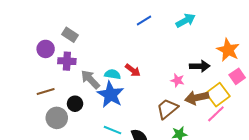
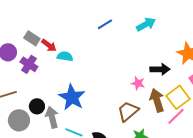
purple cross: (67, 61) -> (29, 64), turned 30
red arrow: (133, 70) -> (49, 45), moved
cyan semicircle: (113, 74) -> (65, 56), moved
gray arrow: (90, 79) -> (52, 117), moved, turned 30
brown arrow: (197, 98) -> (157, 100), turned 85

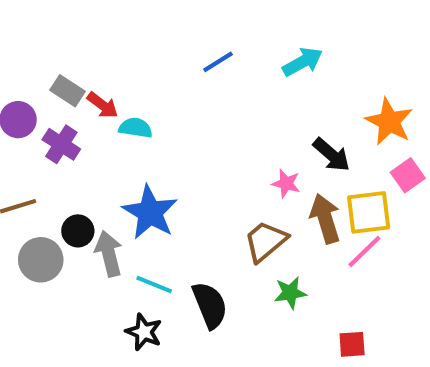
black arrow: (160, 69) -> (331, 155), turned 42
yellow square: (178, 97) -> (369, 212), turned 30

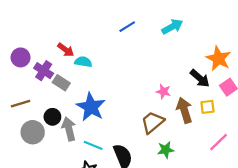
gray rectangle: (68, 91) -> (61, 83), moved
black arrow: (331, 155) -> (200, 78), moved
yellow square: (369, 212) -> (207, 107), size x0.6
pink line: (364, 252) -> (218, 142), moved

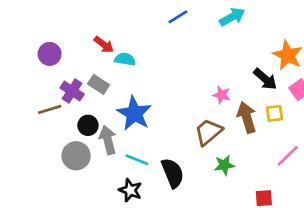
purple cross: (44, 71) -> (72, 91), moved
gray circle: (33, 132) -> (76, 156), moved

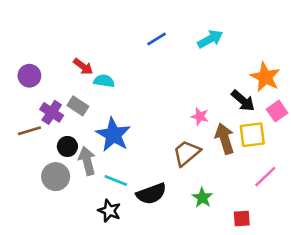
yellow square: (274, 113) -> (252, 135), size x1.5
green star: (224, 165) -> (202, 198), moved, turned -30
black semicircle: (173, 173) -> (151, 194), turned 92

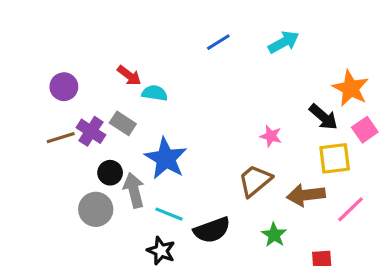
brown line: (29, 131) -> (61, 138), moved
brown arrow: (225, 139) -> (306, 195), moved, turned -80

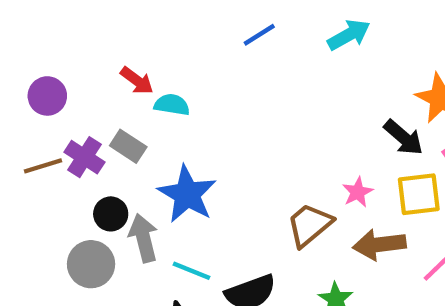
pink star: (271, 136) -> (358, 192), moved, turned 30

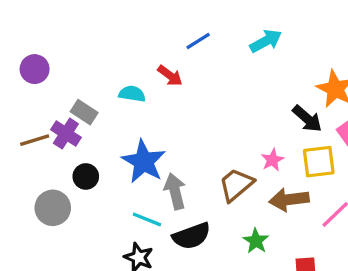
red arrow: (137, 81) -> (170, 76), moved
purple circle: (47, 96) -> (35, 69), moved
gray rectangle: (128, 146) -> (84, 112), moved
gray arrow: (143, 238) -> (175, 191), moved
gray circle: (91, 264) -> (53, 208), moved

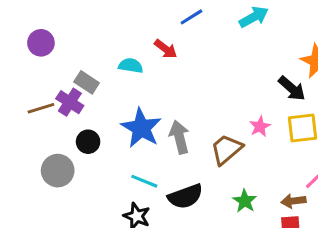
gray arrow: (175, 191) -> (179, 137), moved
brown arrow: (289, 200) -> (293, 201), moved, size x0.7

